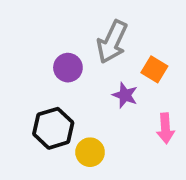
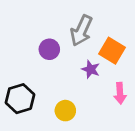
orange square: (154, 69) -> (112, 51), size x1.4
black hexagon: (53, 128) -> (20, 99), moved

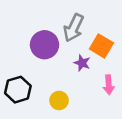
purple circle: (49, 49) -> (45, 45), size x1.5

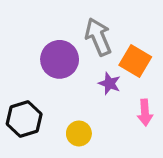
gray arrow: (74, 28) -> (98, 37), turned 132

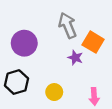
purple circle: (60, 59) -> (24, 43), moved
pink arrow: (145, 113) -> (94, 96), moved

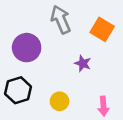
gray arrow: (68, 25) -> (61, 20), moved
orange square: (93, 42) -> (102, 29), moved

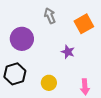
gray arrow: (61, 20) -> (50, 16), size x0.7
orange square: (102, 29) -> (84, 24), turned 30

